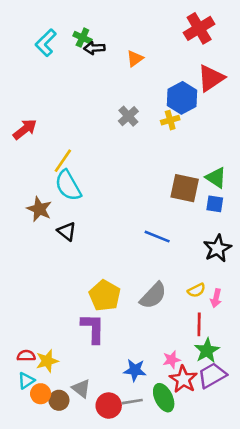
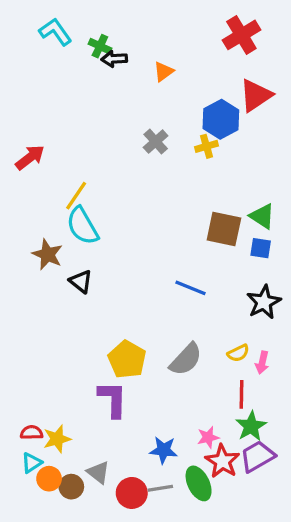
cyan L-shape: (46, 43) -> (55, 32), moved, turned 100

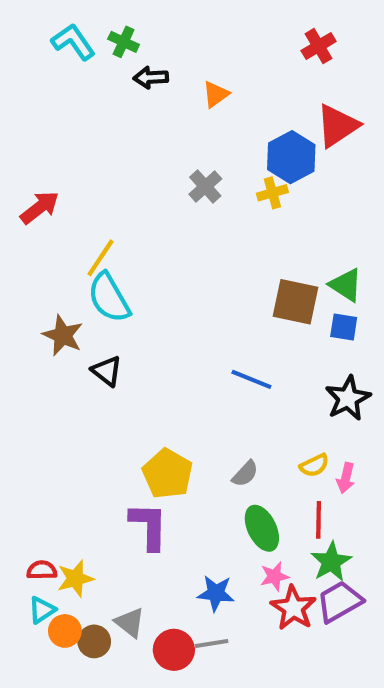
red cross: (241, 35) -> (319, 46), size x0.7
green cross: (100, 46) -> (124, 42), moved
gray semicircle: (186, 359) -> (245, 474), size x0.6
green ellipse: (199, 483) -> (262, 528), moved

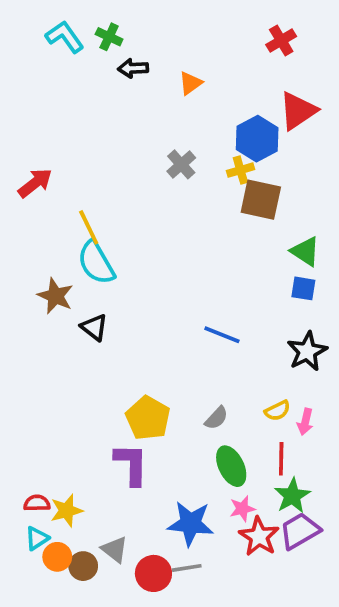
yellow line: (100, 258) -> (89, 227), turned -60
brown square: (295, 302) -> (261, 200), moved
blue star: (216, 593) -> (191, 523), size x1.4

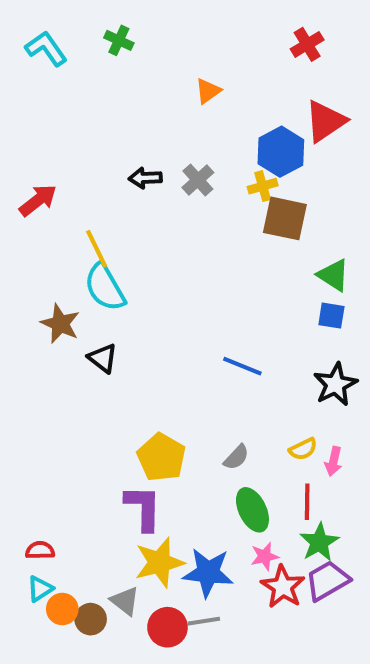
cyan L-shape: (65, 37) -> (46, 48), moved
black arrow: (133, 68) -> (145, 178), moved
yellow star: (67, 511) -> (159, 562), moved, size x1.4

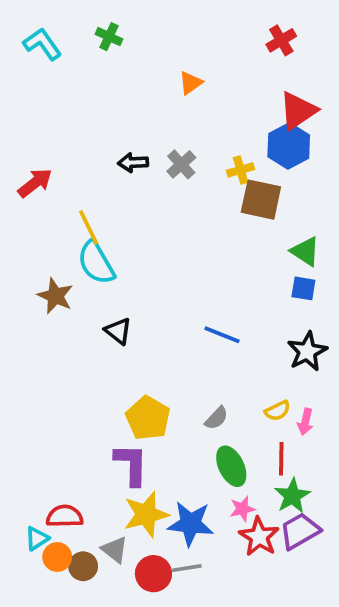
blue hexagon: (281, 152) -> (289, 146), moved
black triangle: (103, 358) -> (118, 331), moved
red semicircle: (40, 550) -> (65, 516), moved, size x1.4

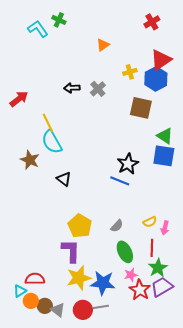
cyan L-shape: (42, 44) -> (38, 29), moved
yellow cross: (241, 170) -> (130, 72), moved
blue square: (303, 288) -> (164, 156), size x1.6
black star: (307, 351) -> (128, 164), moved
gray triangle: (115, 550) -> (58, 310), moved

